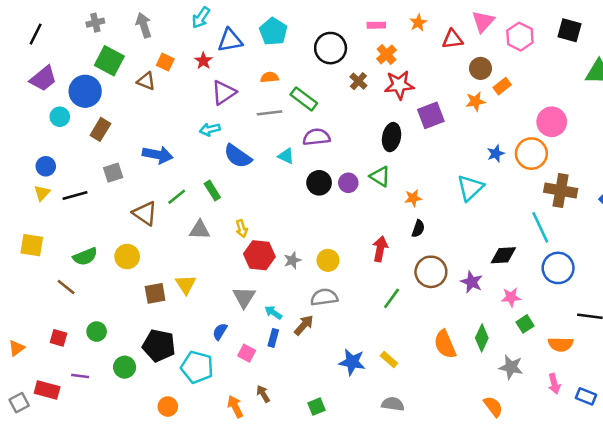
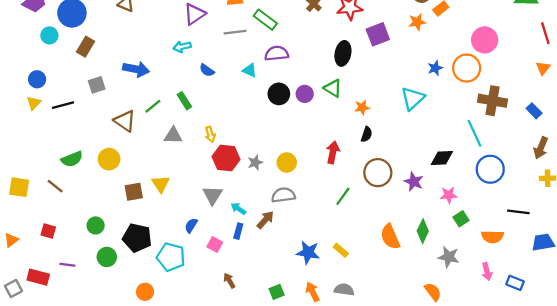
blue semicircle: (238, 156) -> (207, 70), size x0.6
yellow square: (32, 245) -> (19, 187), moved
green circle: (97, 332) -> (96, 225), moved
orange arrow: (235, 407) -> (313, 292), moved

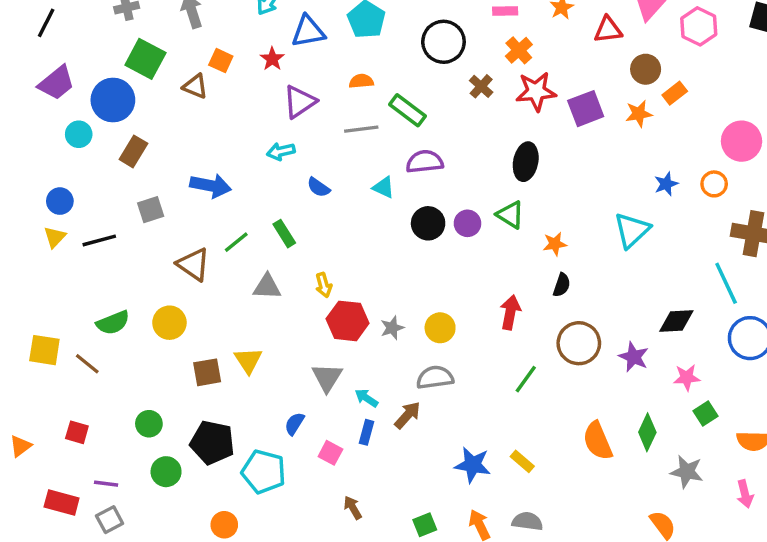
purple square: (378, 34) -> (586, 109), moved
orange circle: (467, 68) -> (714, 184), size x0.6
yellow square: (19, 187) -> (44, 350), moved
gray square: (13, 288) -> (110, 520), moved

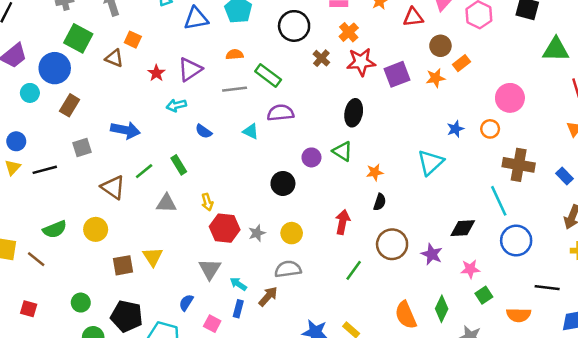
red star: (272, 59) -> (156, 73), moved
black circle: (428, 223) -> (283, 183), moved

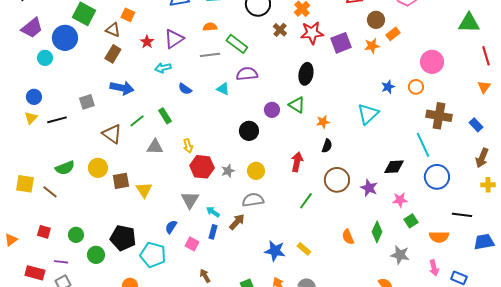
brown rectangle: (70, 105) -> (113, 54), moved
brown square: (123, 265) -> (121, 181), moved
green circle: (81, 303) -> (76, 235), moved
orange semicircle: (406, 315) -> (348, 237), size x0.7

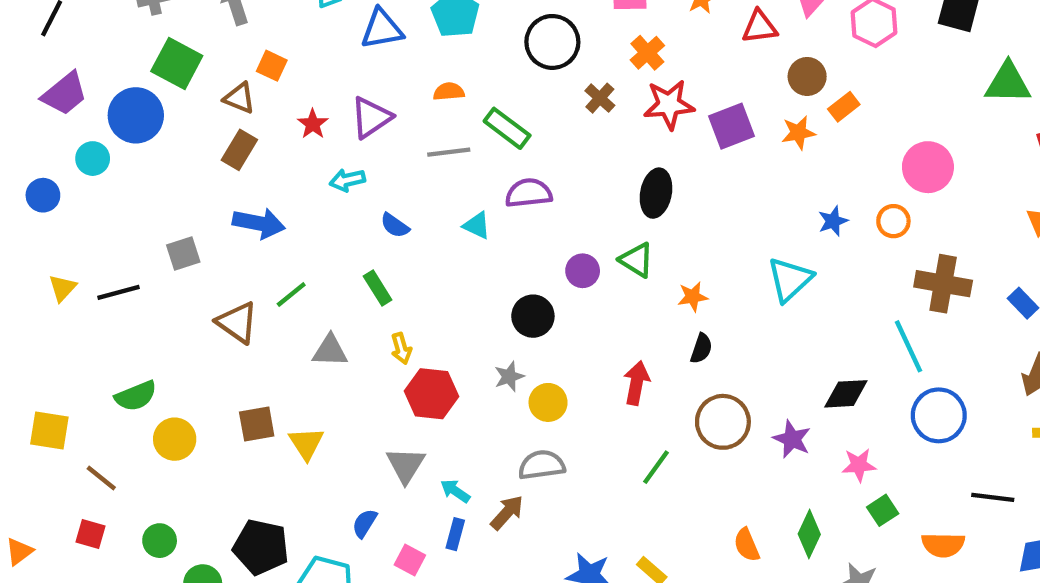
blue circle: (34, 97) -> (43, 195), moved
green rectangle: (165, 116) -> (378, 288), moved
yellow circle: (98, 168) -> (175, 439), moved
gray star: (228, 171) -> (509, 377), moved
brown line: (50, 192) -> (101, 478), moved

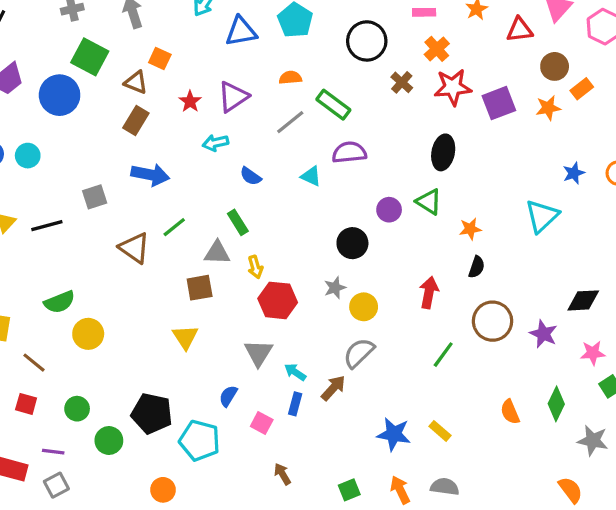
gray line: (449, 152) -> (290, 122), turned -32
cyan circle: (93, 159) -> (28, 156), moved
gray triangle: (330, 351) -> (217, 253), moved
brown square: (257, 424) -> (200, 288), moved
gray semicircle: (542, 465) -> (359, 353), turned -36

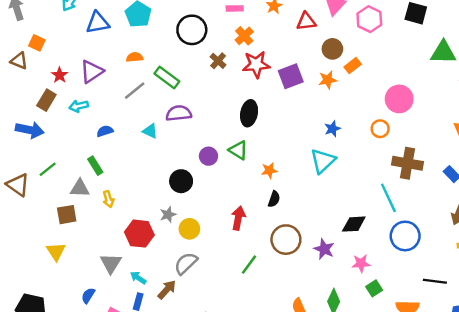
brown rectangle: (136, 121) -> (46, 100), moved
blue star: (574, 173) -> (332, 129), moved
blue semicircle: (251, 176) -> (105, 131), turned 126
red hexagon: (278, 300) -> (139, 234), moved

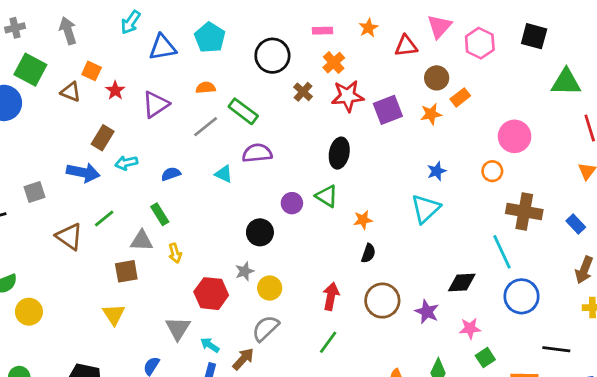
red star: (60, 75) -> (115, 90), moved
cyan arrow: (79, 106) -> (126, 163), moved
red arrow: (238, 218) -> (331, 296), moved
green line: (249, 265) -> (328, 342), moved

